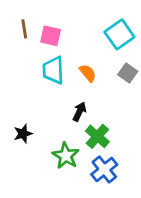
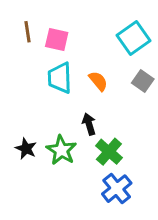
black arrow: (79, 112) -> (89, 124), turned -42
black star: (23, 134) -> (26, 149), turned -30
green star: (66, 156) -> (61, 150), moved

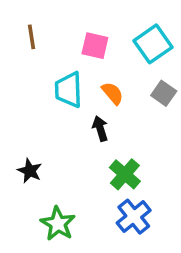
pink square: (57, 40) -> (95, 46), moved
black arrow: (89, 124) -> (100, 128), moved
green star: (61, 150) -> (58, 224), moved

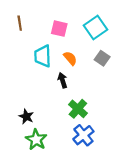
black star: (30, 171) -> (26, 117), moved

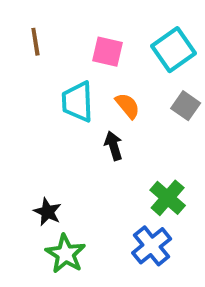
green cross: (78, 109) -> (168, 198), moved

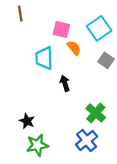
brown line: (35, 42) -> (20, 13), moved
orange semicircle: (128, 106) -> (74, 48), moved
green star: (65, 254) -> (37, 145), turned 30

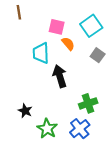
black arrow: (65, 83) -> (60, 76), size x1.5
green cross: (96, 113) -> (88, 103), turned 30
green star: (37, 145) -> (47, 129), moved, turned -30

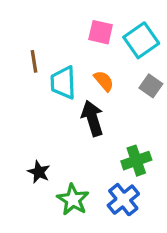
brown line: (19, 12) -> (34, 61), moved
pink square: (57, 27) -> (101, 32), moved
orange semicircle: (68, 44) -> (104, 81), moved

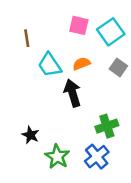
brown line: (34, 61) -> (27, 38), moved
orange semicircle: (104, 81) -> (81, 64), turned -72
cyan trapezoid: (63, 83) -> (50, 65), turned -32

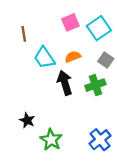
pink square: (79, 25) -> (70, 22), turned -36
green cross: (107, 126) -> (95, 85), moved
blue cross: (97, 157) -> (100, 140), moved

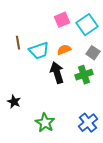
brown line: (24, 34) -> (18, 43), moved
cyan trapezoid: (44, 58) -> (39, 51), turned -75
black star: (27, 120) -> (14, 102), moved

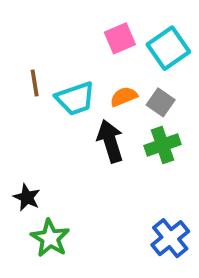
gray square: (93, 53) -> (161, 102), moved
green star: (45, 123) -> (50, 238), moved

